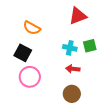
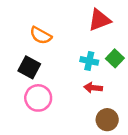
green square: (90, 46) -> (115, 58), turned -32
brown circle: (72, 94) -> (107, 120), moved

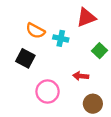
cyan cross: (89, 61) -> (61, 38), moved
pink circle: (38, 98) -> (48, 91), moved

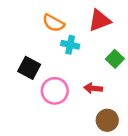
orange semicircle: (35, 31) -> (53, 23), moved
pink circle: (48, 91) -> (55, 91), moved

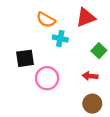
black square: (29, 68) -> (25, 58), turned -36
red arrow: (93, 88) -> (90, 76), moved

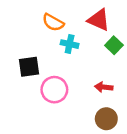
red triangle: (86, 18) -> (99, 20), turned 45
green square: (99, 51) -> (114, 45), moved

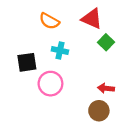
cyan cross: (70, 44) -> (60, 51), moved
red arrow: (104, 87) -> (106, 88), moved

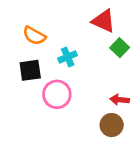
orange semicircle: (49, 21) -> (34, 36), moved
cyan cross: (60, 51) -> (68, 57), turned -35

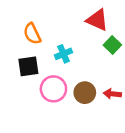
orange semicircle: (34, 36) -> (32, 34), turned 35
brown circle: (112, 125) -> (85, 93), moved

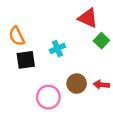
orange semicircle: (32, 34) -> (17, 36), moved
pink circle: (53, 89) -> (48, 97), moved

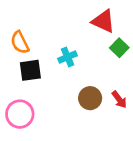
red arrow: (101, 85) -> (119, 99), turned -133
pink circle: (48, 97) -> (20, 114), moved

